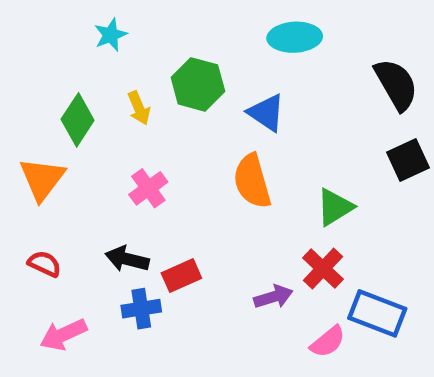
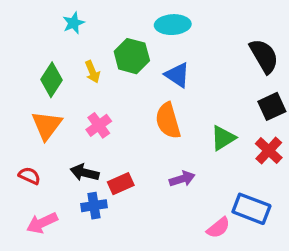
cyan ellipse: (295, 37) -> (173, 25), moved
orange triangle: (42, 179) -> (47, 125), moved
red cross: (323, 269) -> (269, 151), moved
purple arrow: (273, 297) -> (182, 179), moved

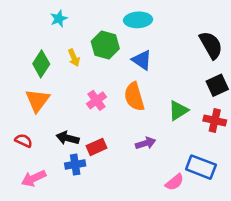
pink cross: (99, 125) -> (97, 100), moved
red cross: (269, 151) -> (215, 120), turned -30

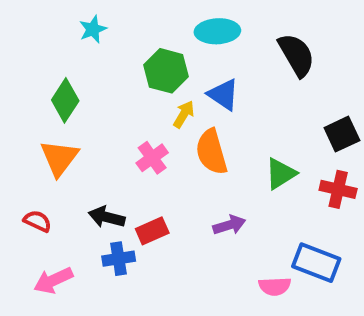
black semicircle: (211, 45) -> (297, 55), moved
yellow arrow: (74, 58) -> (184, 114), moved, turned -126
pink semicircle: (175, 182) -> (275, 286), turned 36

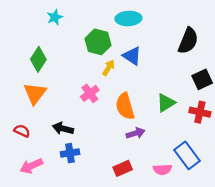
black semicircle: (297, 55) -> (188, 41), moved, turned 52
orange semicircle: (211, 152) -> (125, 106), moved
red rectangle: (152, 231) -> (123, 168), moved
blue rectangle: (316, 263) -> (187, 155), turned 32

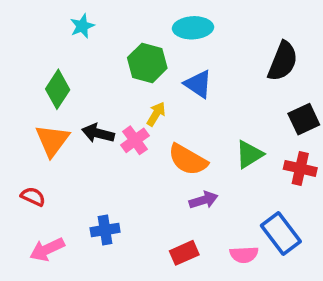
yellow arrow: (109, 68) -> (156, 114), moved
orange semicircle: (125, 106) -> (188, 160), turned -44
black arrow: (63, 128) -> (98, 133), moved

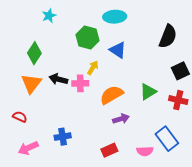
pink cross: (135, 140) -> (80, 83), turned 35
orange semicircle: (188, 160) -> (112, 95), turned 120

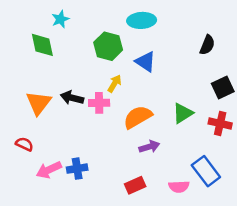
black semicircle: (168, 36) -> (207, 45), size x0.7
green diamond: (34, 53) -> (42, 45), moved, turned -45
pink arrow: (28, 148) -> (49, 170), moved

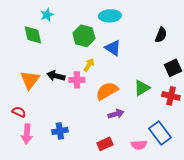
pink arrow: (49, 170) -> (27, 134), moved, turned -60

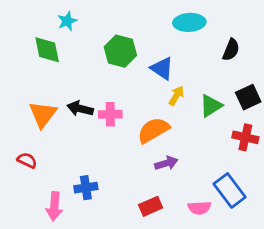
cyan ellipse: (110, 16) -> (189, 22), moved
yellow arrow: (89, 65) -> (176, 96), moved
green triangle: (142, 88) -> (211, 106), moved
pink arrow: (27, 134) -> (54, 206), moved

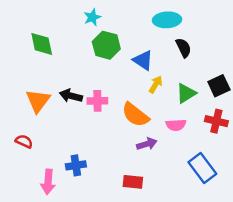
cyan star: (67, 21) -> (92, 17), moved
black semicircle: (231, 50) -> (183, 48), moved, turned -48
orange semicircle: (153, 130) -> (135, 115), turned -112
red rectangle: (151, 206) -> (133, 182), turned 30
pink semicircle: (199, 208) -> (176, 125), moved

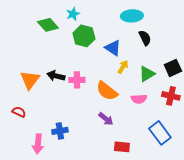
green diamond: (42, 44) -> (48, 25), moved, turned -30
purple arrow: (147, 144) -> (106, 119), moved, turned 56
red rectangle: (133, 182) -> (122, 147), moved

